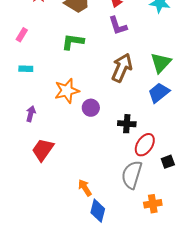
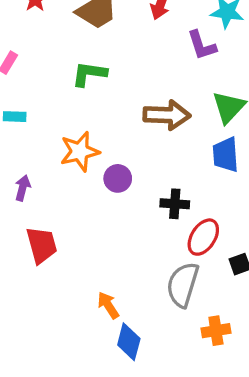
purple L-shape: (118, 26) -> (202, 45), moved
brown arrow: (122, 68) -> (167, 115), turned 68
blue trapezoid: (159, 93) -> (226, 155), turned -55
red trapezoid: (43, 150) -> (42, 245), turned 130

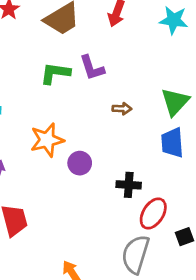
purple L-shape: (202, 45) -> (92, 68), moved
brown arrow: (167, 115) -> (122, 109), size x0.5

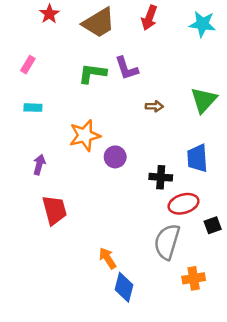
blue trapezoid: (172, 143) -> (197, 158), moved
red ellipse: (153, 213) -> (183, 204), turned 40

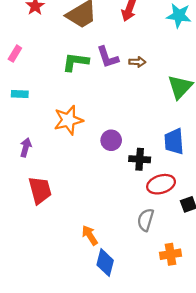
brown arrow: (154, 106) -> (137, 62), moved
purple circle: (115, 157) -> (111, 140), moved
gray semicircle: (167, 242) -> (146, 220), size x0.7

